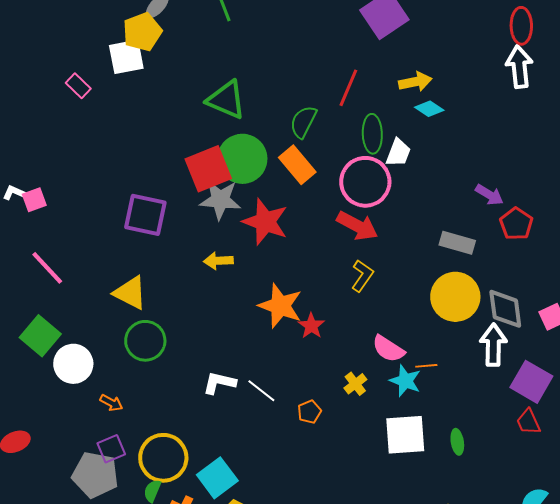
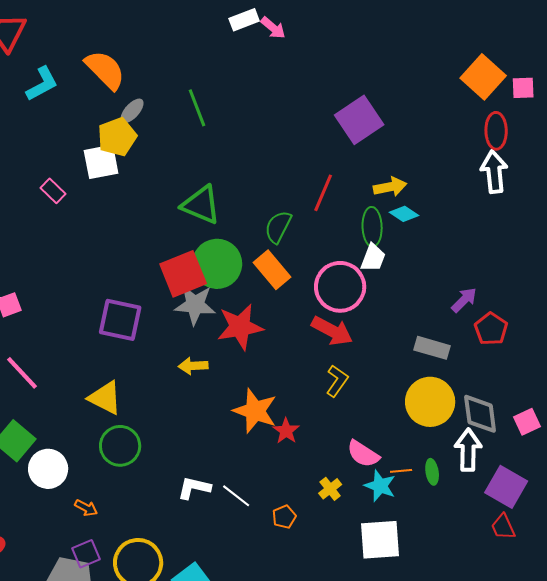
green ellipse: (372, 134) -> (372, 227), moved
purple arrow: (489, 195) -> (464, 300), turned -76
red star: (265, 222) -> (240, 327), turned -30
green ellipse: (457, 442) -> (432, 472), moved

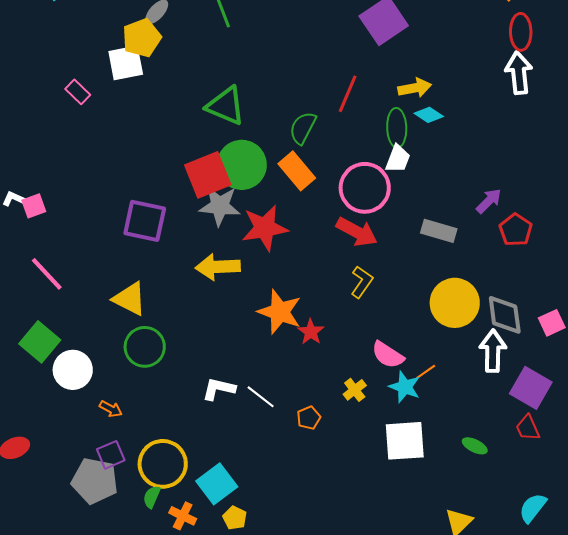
gray rectangle: (432, 348) -> (439, 231), moved
yellow arrow: (193, 366) -> (218, 267), size x1.5
orange line: (401, 471) -> (426, 372), turned -30
green ellipse: (432, 472) -> (475, 446), moved, turned -55

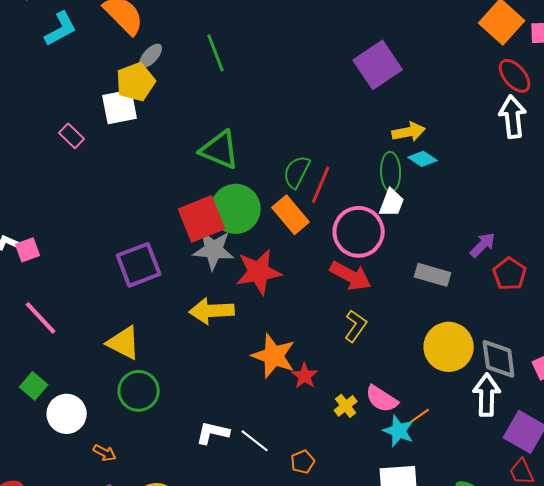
red ellipse: (521, 32) -> (515, 76), turned -39
red line: (348, 94) -> (321, 185), moved
purple square: (145, 221) -> (139, 265), turned -33
green square: (40, 342) -> (34, 386), size x0.7
yellow cross: (355, 390) -> (346, 406), moved

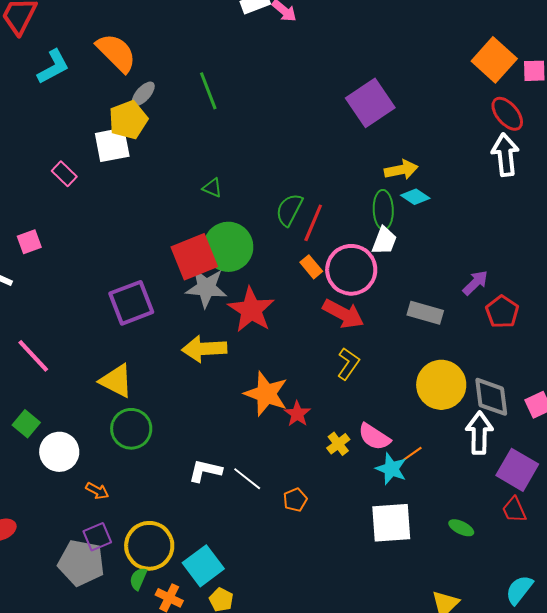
green triangle: (220, 150) -> (212, 188), size x0.5
orange rectangle: (291, 215) -> (311, 267), moved, size x0.6
pink square: (28, 250) -> (29, 242), moved
red star: (259, 272) -> (251, 310), turned -30

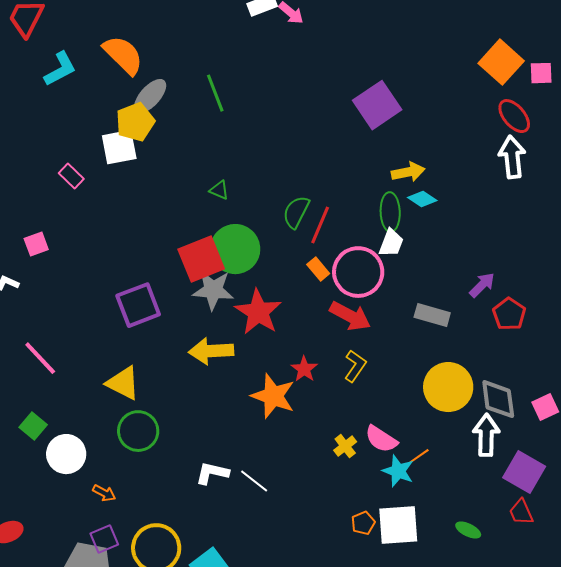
gray ellipse: (143, 94) -> (150, 96), size x1.4
red star: (297, 414) -> (304, 369), moved
orange pentagon: (295, 500) -> (363, 523), moved

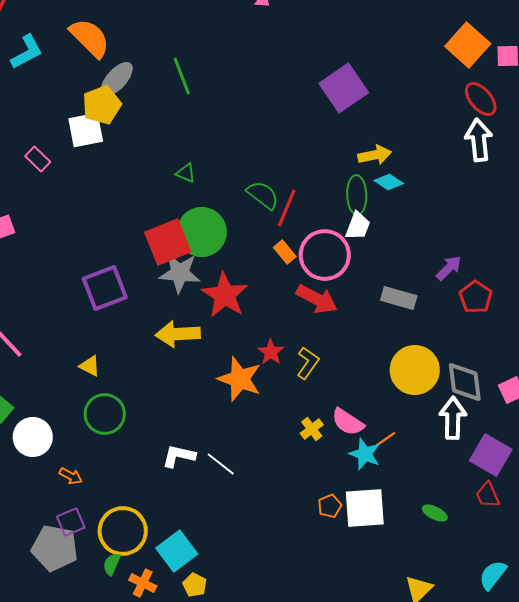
green semicircle: (296, 212) -> (263, 195), turned 100
yellow L-shape: (355, 366) -> (308, 363), moved
yellow triangle: (123, 383) -> (90, 366), size x0.6

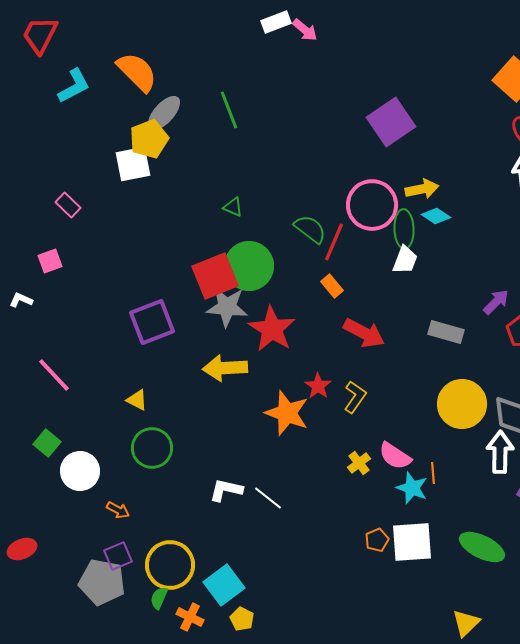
pink rectangle: (38, 159) -> (68, 205), moved
pink circle: (325, 255) -> (372, 205), moved
orange line: (386, 439) -> (433, 473), turned -60
green ellipse: (435, 513) -> (482, 547), size x1.8

